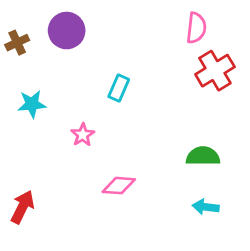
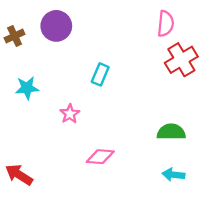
red arrow: (23, 207) -> (19, 175), turned -84

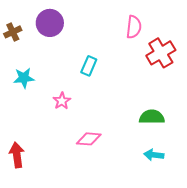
pink semicircle: (166, 24) -> (134, 27), moved
red arrow: (19, 175) -> (17, 155), turned 50

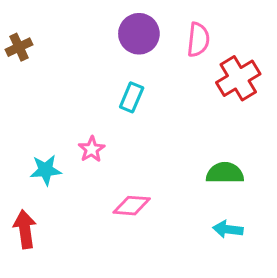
purple circle: (50, 23) -> (139, 34), moved
cyan star: (24, 78) -> (46, 170), moved

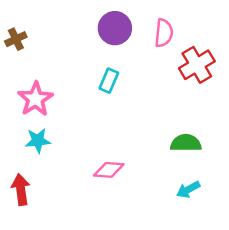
pink star: (92, 149) -> (35, 99), moved, size x1.6
cyan arrow: (228, 229) -> (188, 190), turned -35

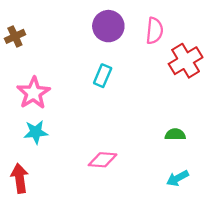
green semicircle: (186, 143) -> (175, 134), size x0.7

